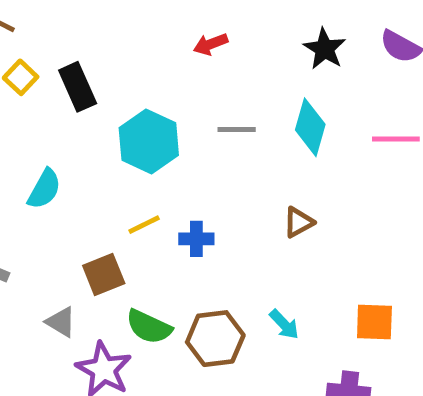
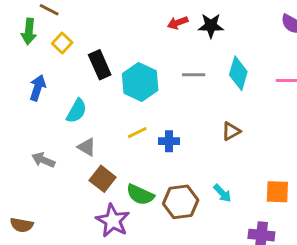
black star: (325, 49) -> (211, 26), moved, turned -30
black rectangle: (78, 87) -> (100, 65), moved
brown square: (104, 274) -> (103, 179), moved, turned -30
gray triangle: (61, 322) -> (87, 147), moved

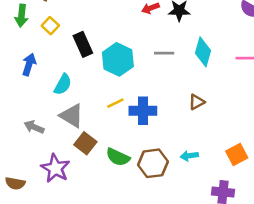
blue cross: (169, 141) -> (143, 111), size x1.5
gray triangle: (87, 147) -> (72, 116), size x1.5
orange square: (277, 192) -> (237, 155), turned -30
cyan arrow: (222, 193) -> (189, 156), turned 126
purple star: (113, 221) -> (55, 168), moved

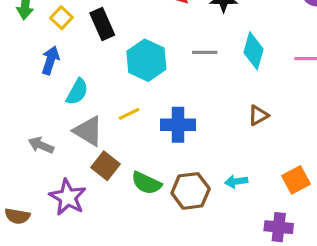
black rectangle: (83, 44) -> (102, 24), moved
blue arrow: (29, 64) -> (50, 60), moved
brown triangle: (197, 102) -> (258, 115), moved
yellow line: (115, 103) -> (129, 114), moved

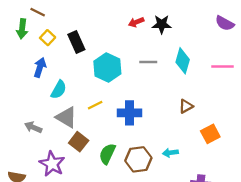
orange square: (296, 180) -> (210, 134), moved
green semicircle: (146, 183) -> (107, 154), turned 90

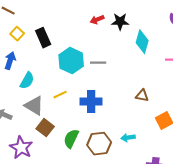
cyan diamond: (183, 61) -> (142, 42), moved
gray line: (148, 62) -> (98, 63), moved
brown triangle: (186, 106) -> (142, 96), turned 40

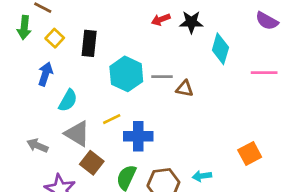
black rectangle: (43, 38) -> (89, 43), turned 30
brown triangle: (142, 96) -> (185, 89), moved
blue cross: (91, 102) -> (138, 136), moved

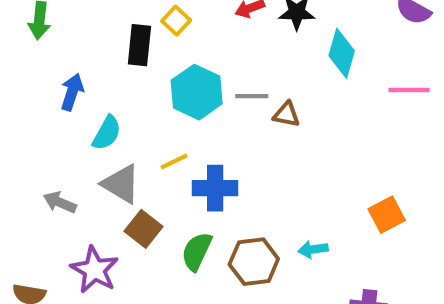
yellow square: (55, 38) -> (176, 21), moved

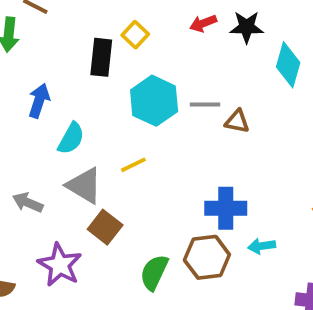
blue cross: (215, 188) -> (226, 208), moved
green semicircle: (197, 251) -> (154, 272), moved

